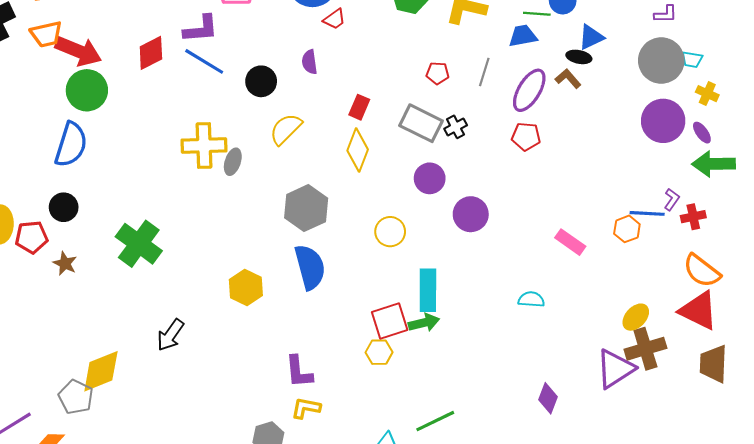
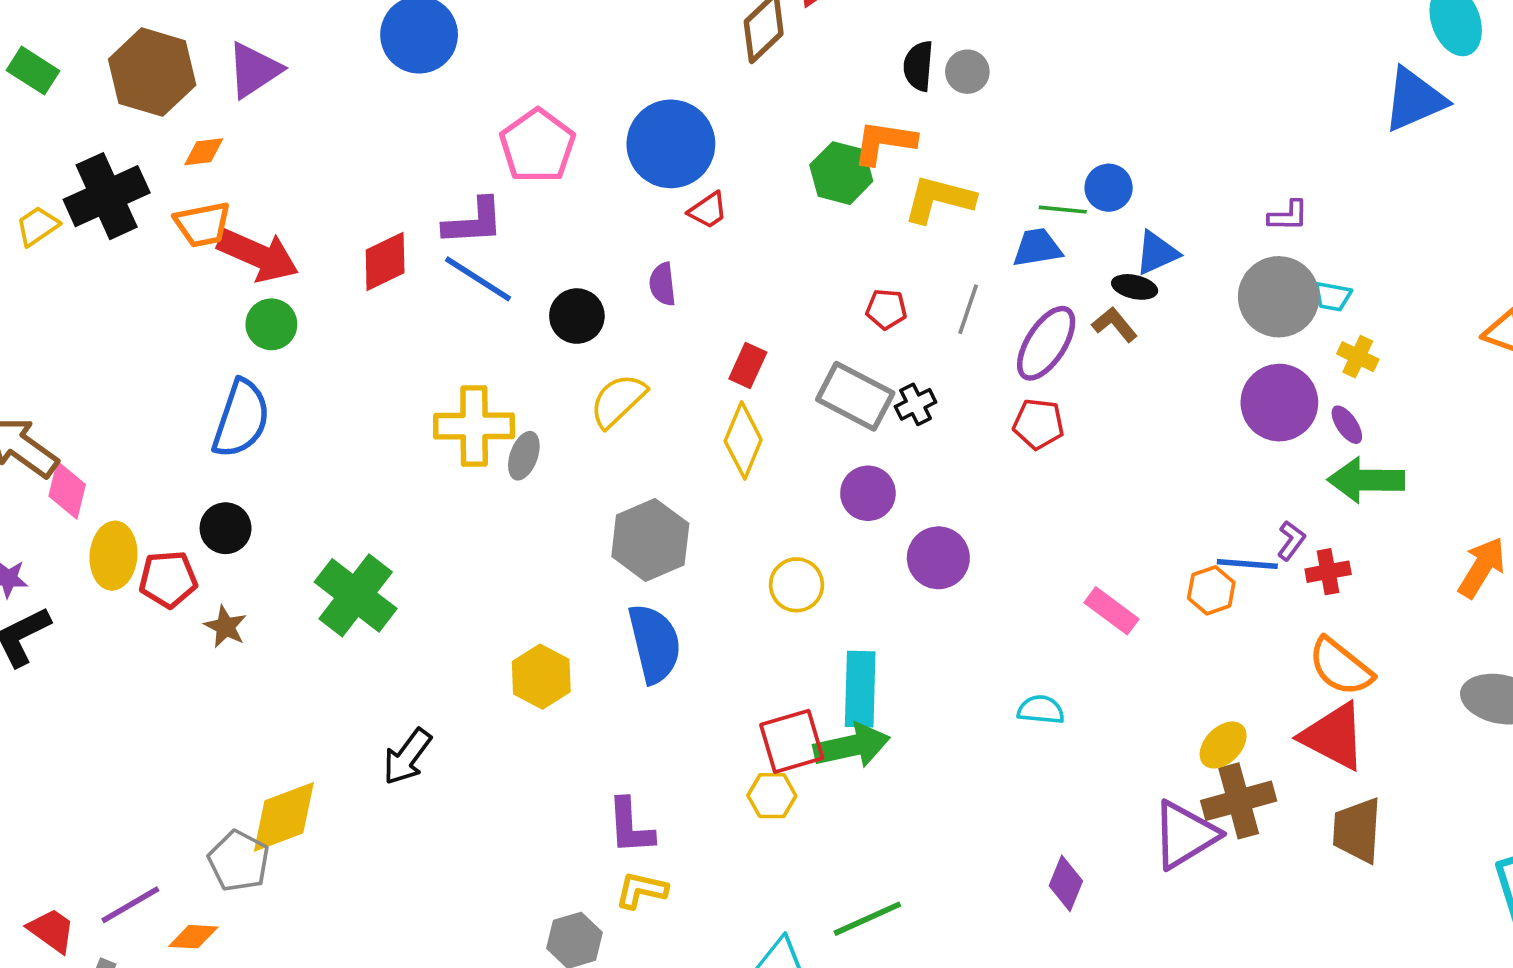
green circle: (87, 90) -> (271, 324), size x0.7
green arrow: (424, 323) -> (852, 746), size x1.4

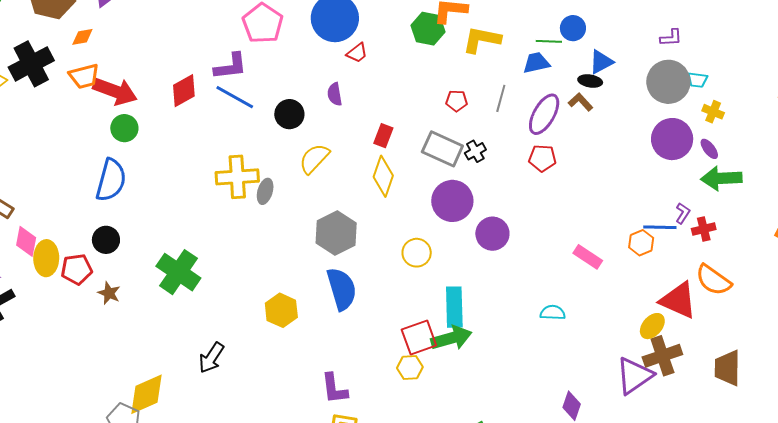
pink diamond: (67, 490) -> (26, 241), moved
purple circle: (868, 493) -> (452, 201), size x1.4
red triangle: (1334, 736) -> (678, 300), moved

